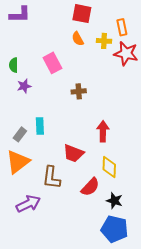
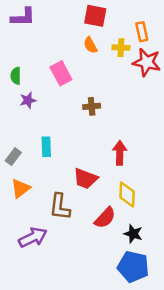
gray rectangle: (20, 134) -> (13, 157), moved
orange triangle: (18, 162) -> (21, 188), size x0.7

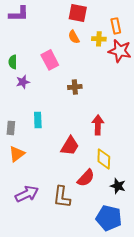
gray rectangle: (13, 157) -> (11, 128), turned -32
red trapezoid: (85, 179) -> (70, 146), turned -80
brown L-shape: (60, 207) -> (62, 197), moved
black star: (133, 234) -> (118, 186), moved

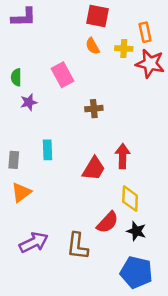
red trapezoid: (70, 146) -> (94, 169), moved
black star: (118, 186) -> (136, 231), moved

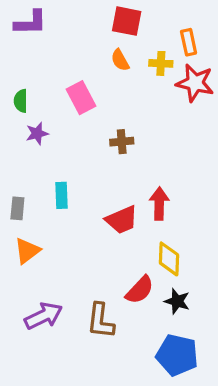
red trapezoid: (94, 169) -> (122, 220), turned 36

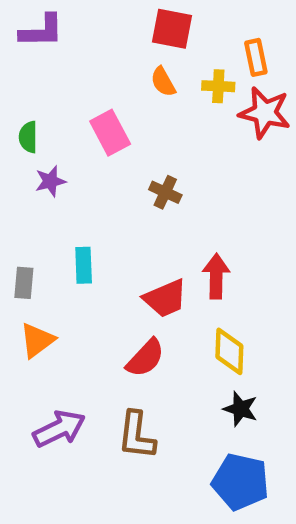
brown cross: (122, 142) -> (165, 192), turned 30
red semicircle: (140, 290) -> (145, 358), moved

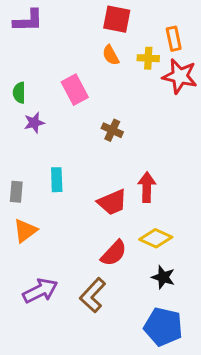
yellow diamond: (229, 351) -> (156, 238), turned -68
red semicircle: (145, 358) -> (114, 253), moved
brown L-shape: (137, 435) -> (93, 295), turned 36

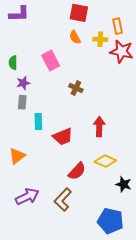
gray rectangle: (16, 192) -> (22, 102), moved
red trapezoid: (112, 202) -> (63, 137), moved
black star: (163, 277) -> (124, 184), moved

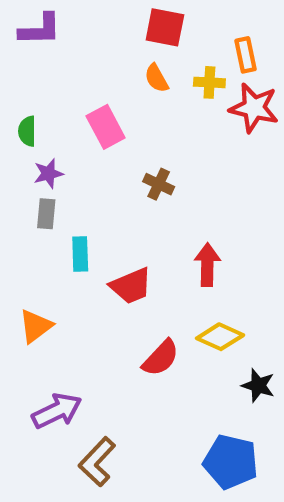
brown L-shape: (63, 200) -> (97, 462), moved

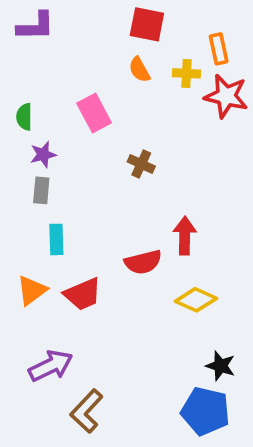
cyan rectangle: (80, 254) -> (56, 239), moved
red trapezoid: (131, 286) -> (83, 294), moved
red semicircle: (161, 358) -> (143, 262), moved, turned 33
black star: (258, 385) -> (220, 366), moved

